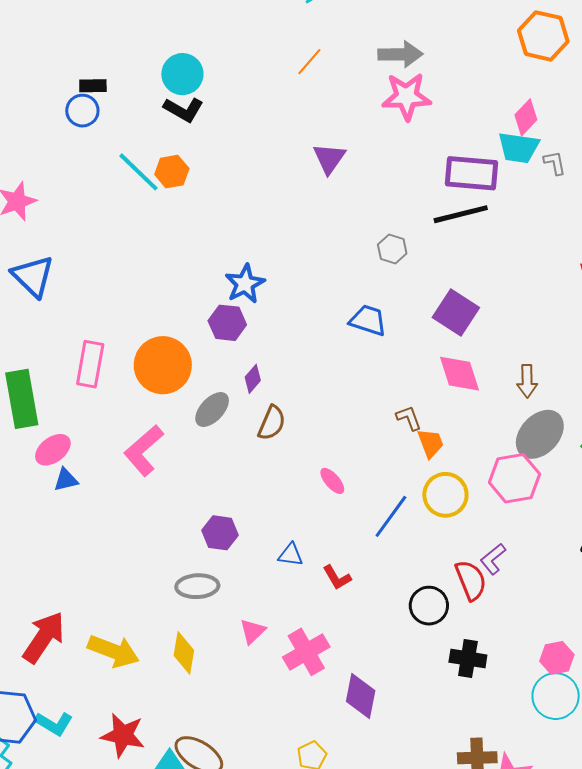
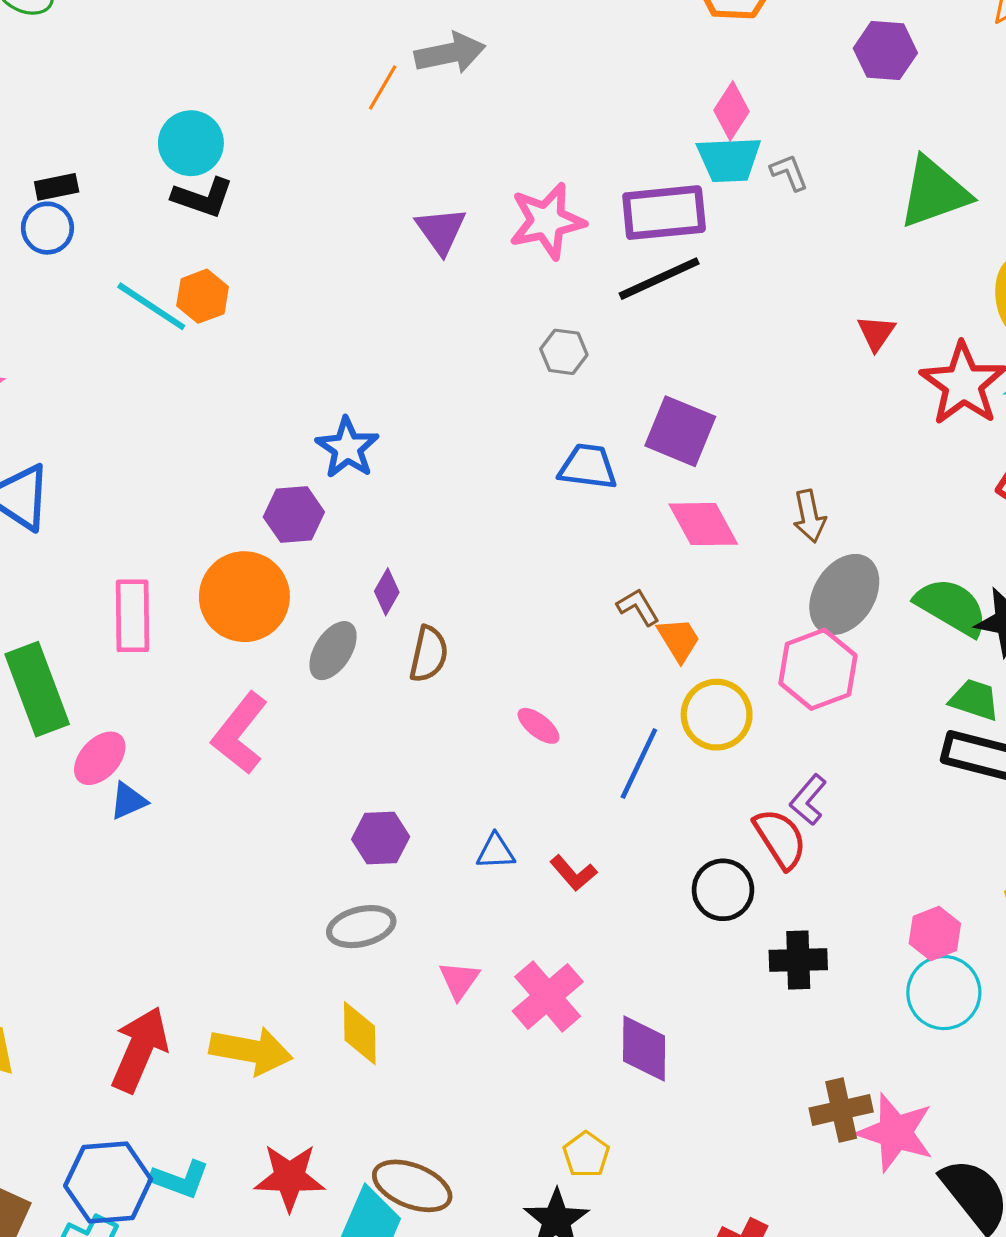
gray arrow: (400, 54) -> (450, 53), moved
pink star: (407, 97) -> (547, 221), moved
blue trapezoid: (368, 320) -> (588, 467), moved
purple hexagon: (227, 323) -> (294, 514), moved

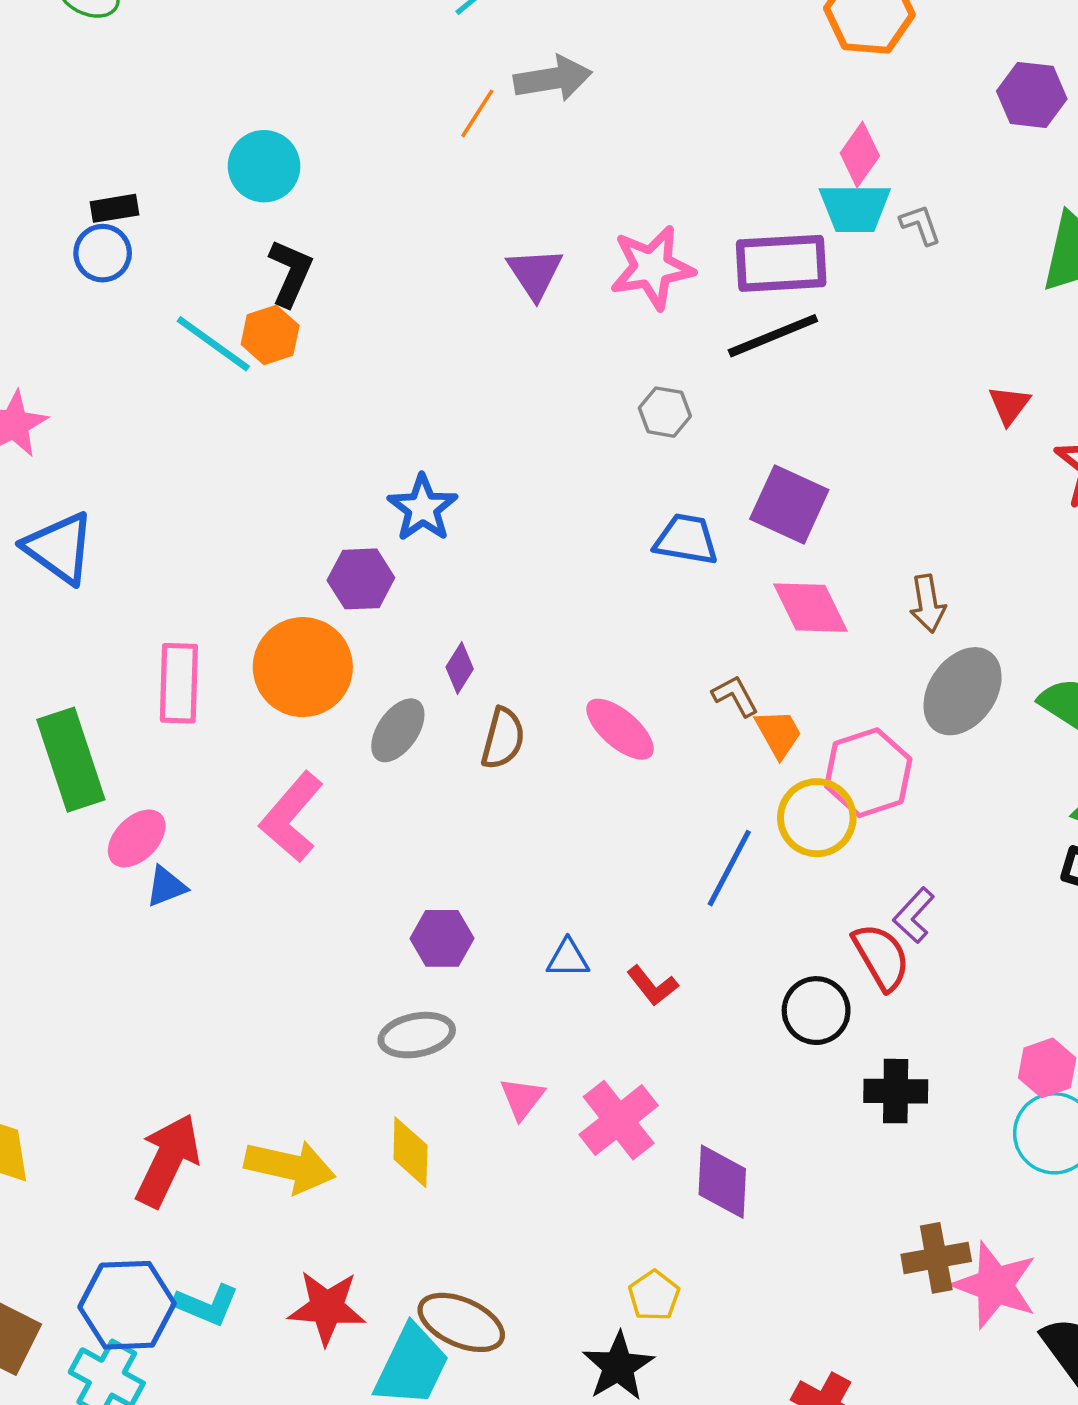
black L-shape: (203, 197) -> (290, 273), moved, turned -88
pink hexagon: (818, 669) -> (868, 773), moved
pink ellipse: (539, 726) -> (620, 729), moved, size x1.5

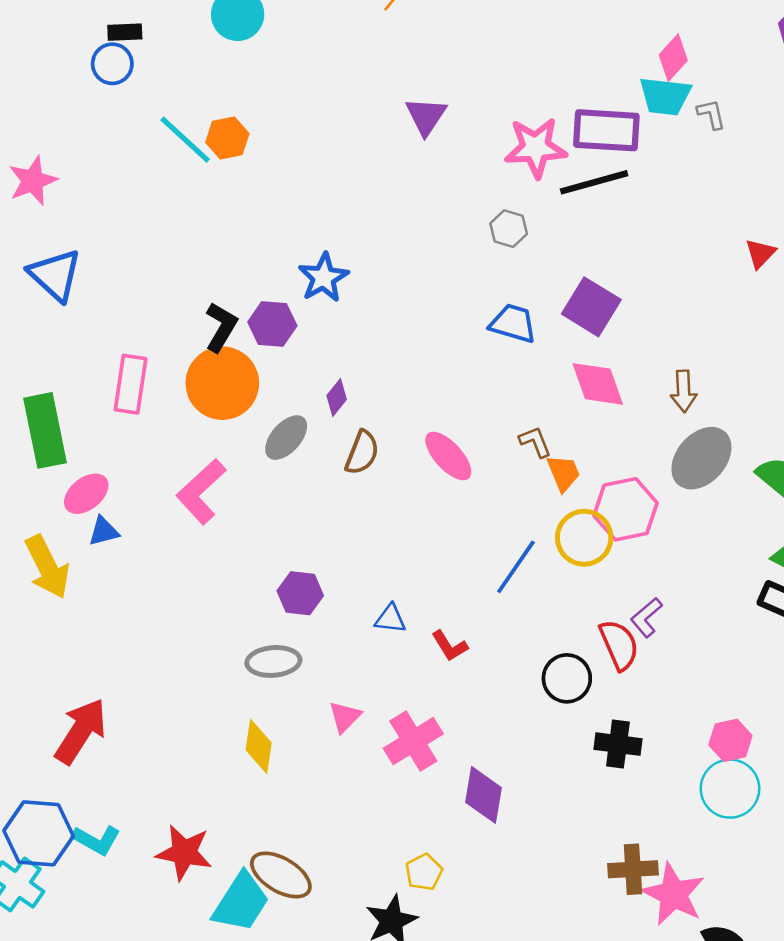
pink star: (652, 267) -> (536, 148), moved
black L-shape: (290, 273) -> (221, 327), moved
yellow arrow: (290, 1167) -> (47, 567), moved, turned 44

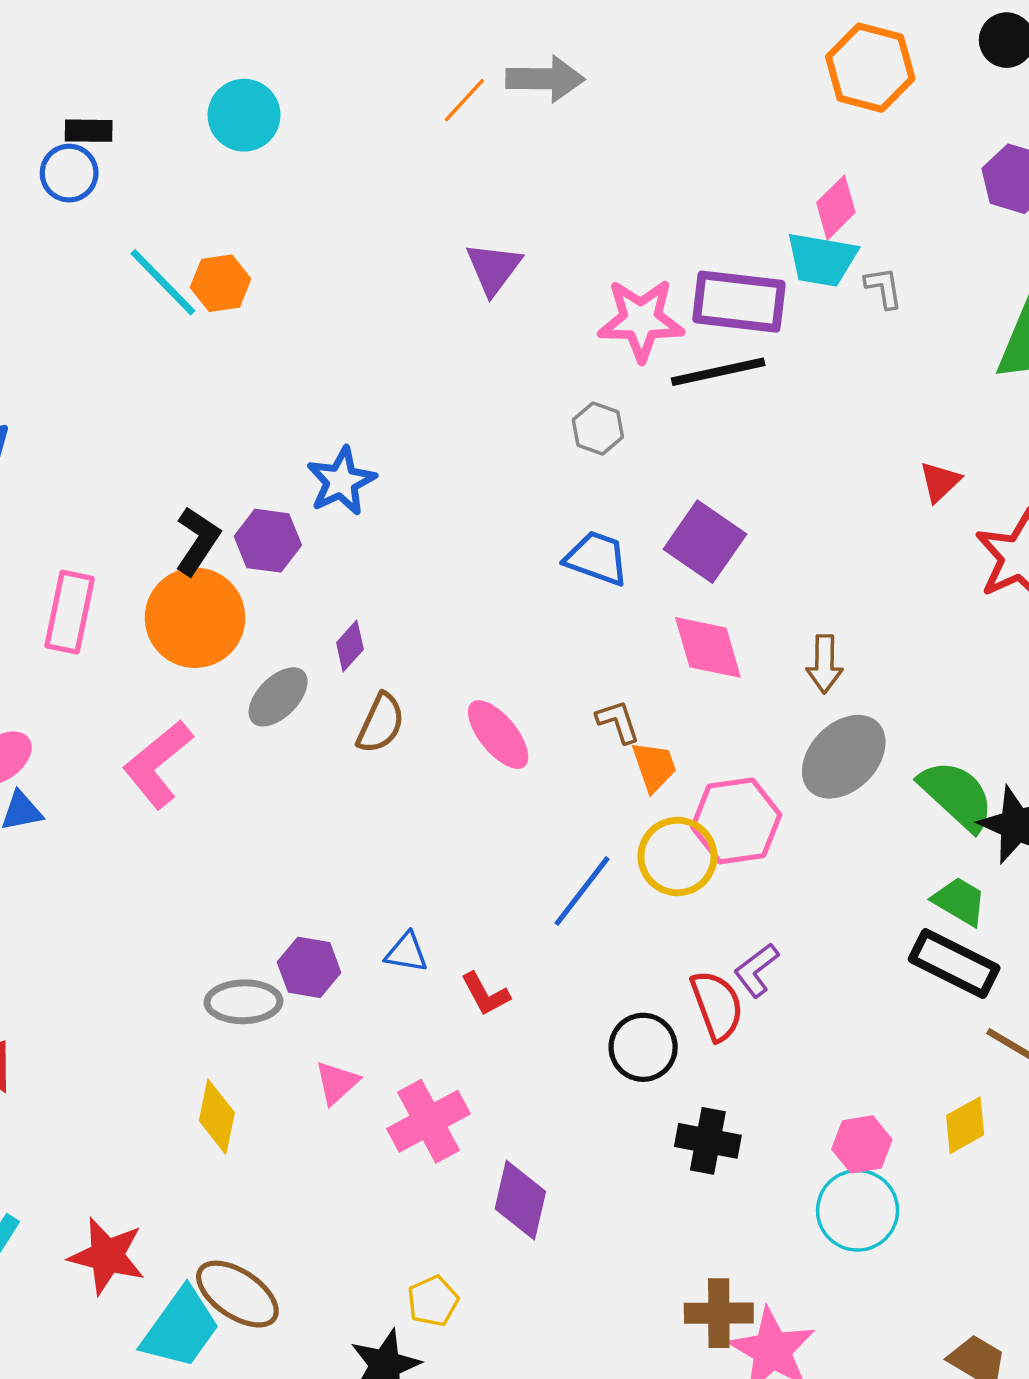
purple hexagon: (300, 593) -> (309, 967), moved

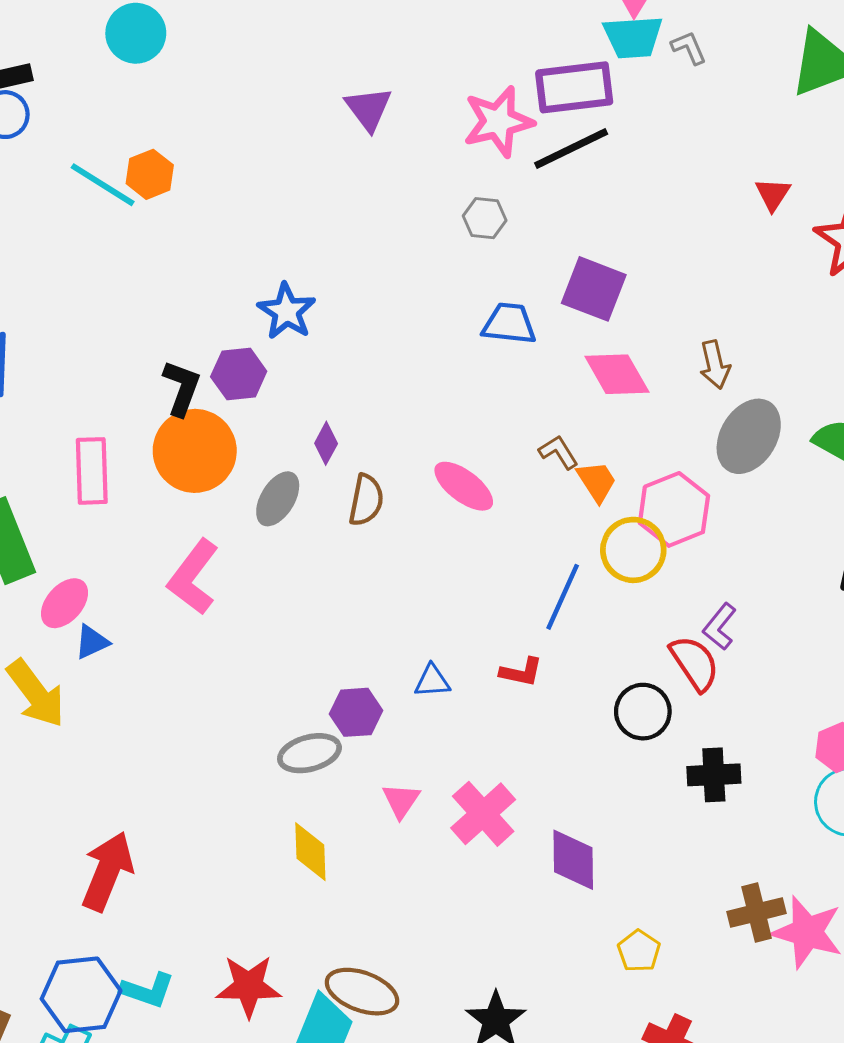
red L-shape: (485, 994) -> (521, 672), moved, turned -36
yellow pentagon: (433, 1301) -> (639, 951), moved

